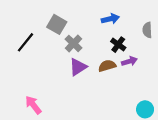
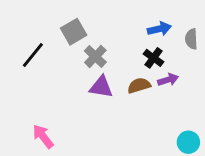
blue arrow: (110, 19) -> (159, 29), moved
gray square: (57, 24) -> (74, 32), turned 30
purple triangle: (78, 67) -> (101, 87), turned 42

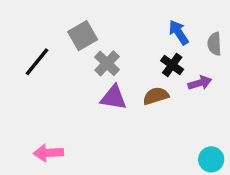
blue arrow: (159, 29) -> (179, 32), turned -110
purple arrow: (168, 80) -> (200, 83), moved
pink arrow: (43, 136) -> (48, 153), turned -55

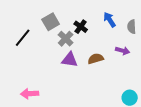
black cross: (172, 65) -> (81, 27), moved
purple arrow: (200, 83) -> (123, 51), turned 32

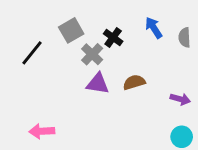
purple arrow: (123, 51) -> (180, 99), moved

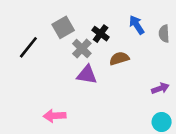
brown semicircle: (134, 82) -> (119, 58), moved
purple arrow: (180, 99) -> (160, 88), turned -35
pink arrow: (42, 131) -> (55, 116), moved

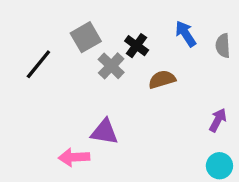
purple triangle: (87, 75) -> (104, 132), moved
purple arrow: (160, 88) -> (218, 120), turned -42

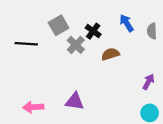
black line: (38, 64) -> (26, 44), turned 55
purple triangle: (104, 132) -> (75, 101), moved
pink arrow: (74, 157) -> (33, 107), moved

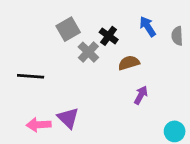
black line: (26, 44) -> (31, 76), moved
purple arrow: (148, 82) -> (141, 95), moved
purple triangle: (75, 101) -> (68, 118), moved, turned 36

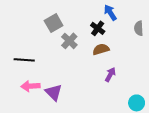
blue arrow: (148, 26) -> (110, 13), moved
black cross: (109, 36) -> (98, 28), moved
pink arrow: (39, 125) -> (30, 86), moved

